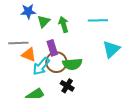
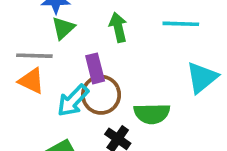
green triangle: (44, 21) -> (63, 28), moved
orange triangle: (29, 55) -> (31, 81), moved
green semicircle: (72, 64) -> (152, 114), moved

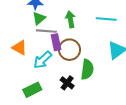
gray line: (34, 56) -> (46, 31), moved
brown circle: (101, 95) -> (70, 50), moved
green semicircle: (152, 114) -> (87, 69), turned -84

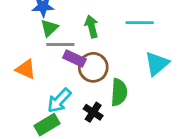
purple rectangle: (56, 42) -> (74, 58), turned -49
cyan arrow: (43, 60) -> (59, 101), moved

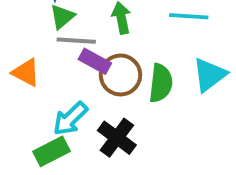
green semicircle: (119, 92) -> (161, 83), moved
black cross: (93, 112) -> (117, 138), size x1.4

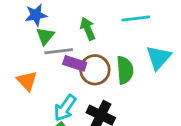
orange triangle: (26, 72) -> (27, 81), turned 30

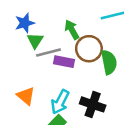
brown circle: (95, 70) -> (89, 49), moved
orange triangle: (27, 81) -> (26, 96), moved

